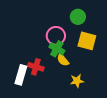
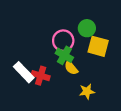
green circle: (78, 17) -> (87, 28), moved
white rectangle: (21, 75) -> (24, 72), moved, turned -60

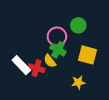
yellow square: (98, 46) -> (87, 55), moved
yellow semicircle: (71, 68) -> (50, 61), moved

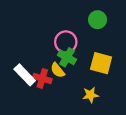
green circle: (78, 25) -> (98, 20), moved

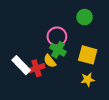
red cross: (42, 78) -> (36, 68), turned -35
yellow star: (90, 95) -> (88, 79), moved

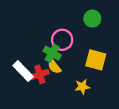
green cross: (58, 50) -> (52, 53), moved
yellow star: (88, 79) -> (82, 87), moved

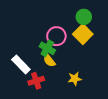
yellow square: (96, 60) -> (83, 34), moved, turned 30
red cross: (40, 74) -> (36, 81), moved

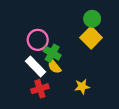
pink circle: (56, 36) -> (38, 40), moved
white rectangle: (21, 65) -> (35, 67), moved

